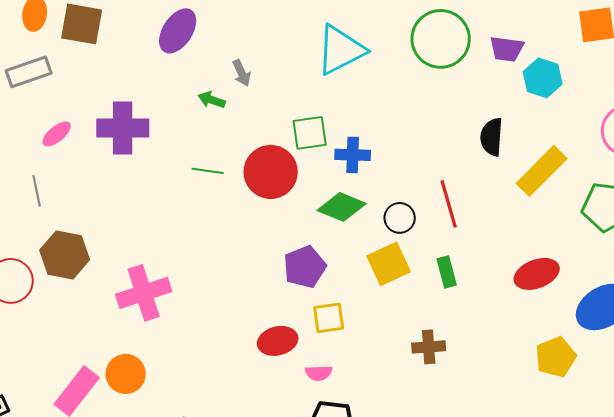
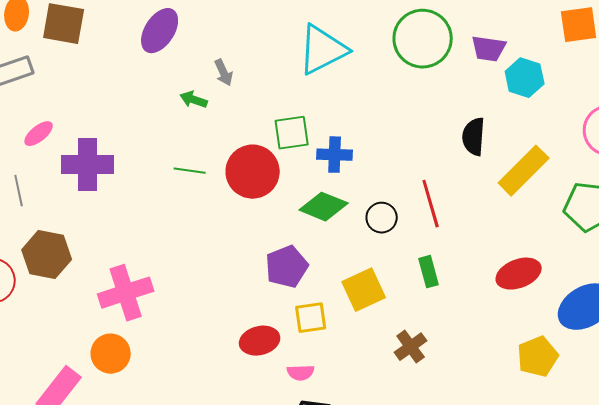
purple cross: (123, 128) -> (88, 165), moved
yellow square: (389, 264) -> (364, 290), moved
brown cross: (429, 347) -> (411, 347), turned -32
orange circle: (126, 374) -> (111, 354), moved

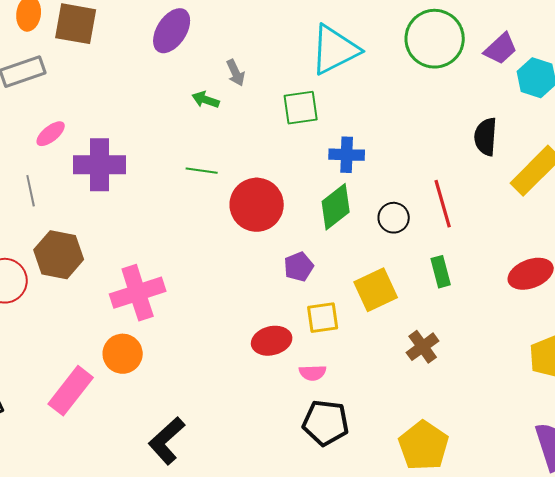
purple trapezoid: (489, 49) -> (501, 49), turned -51
green square: (292, 133) -> (301, 108), moved
red circle: (253, 172) -> (257, 205), moved
green diamond: (324, 207) -> (336, 207), turned -60
purple pentagon: (287, 267) -> (299, 267), size x0.7

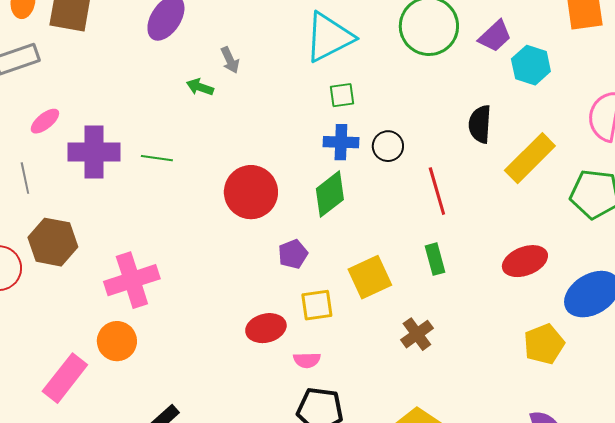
green square: (301, 108) -> (342, 95), moved, size x0.7
green line: (202, 171) -> (157, 158), moved
black circle: (394, 218) -> (388, 146), moved

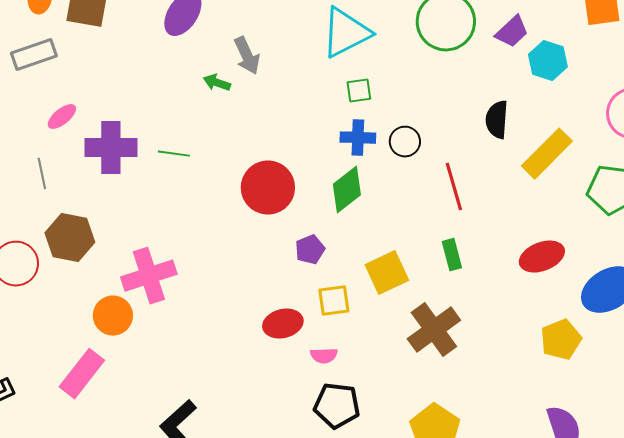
gray arrow: (230, 60) -> (247, 56), size x1.4
brown cross: (417, 334) -> (434, 330), size x1.6
orange circle: (117, 341) -> (113, 316), moved

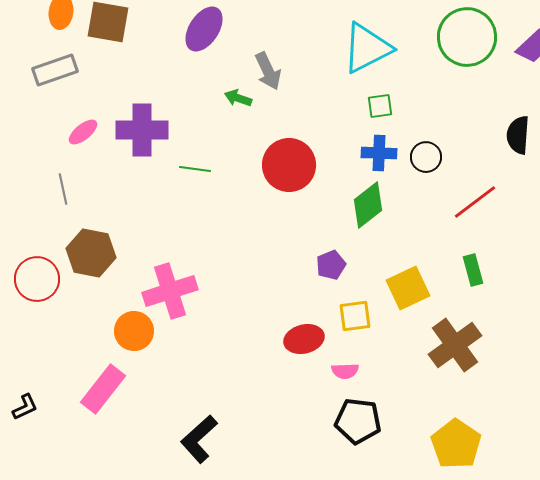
purple cross: (111, 148) -> (142, 130), moved
red line: (454, 187) -> (475, 202), turned 69
red circle: (268, 188) -> (289, 165), moved

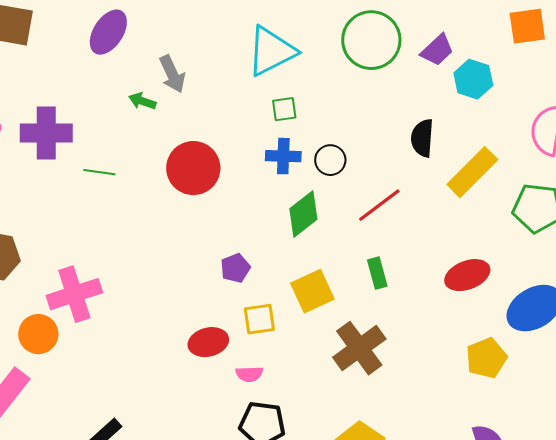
green diamond: (368, 205) -> (303, 214), moved

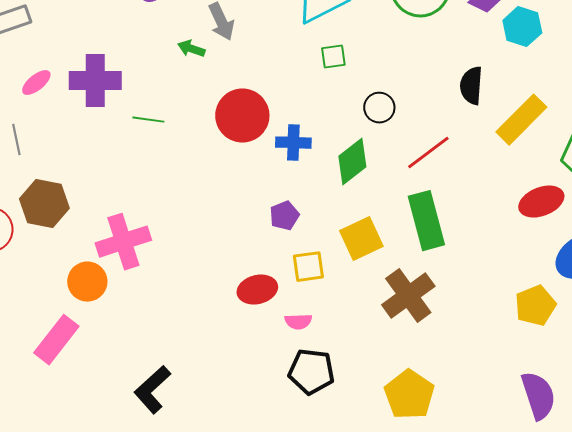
blue cross: (283, 156) -> (293, 143), moved
green rectangle: (377, 273) -> (426, 221), size x1.8
red ellipse: (467, 275) -> (541, 202), moved

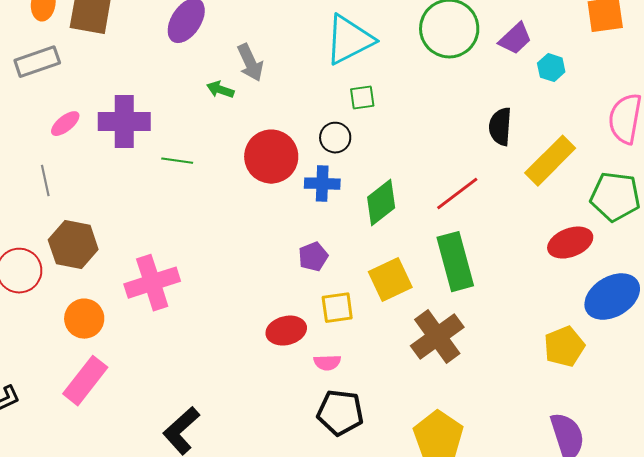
cyan hexagon: (522, 27) -> (551, 68), size x0.7
black circle: (379, 108) -> (335, 138), moved
orange circle: (87, 282) -> (84, 319), moved

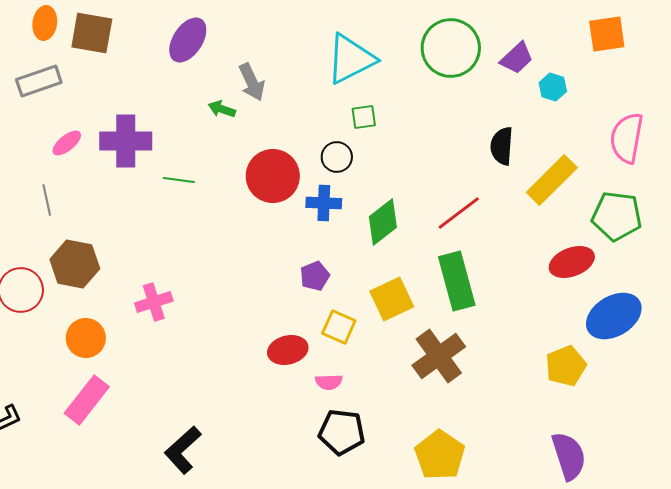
pink cross: (152, 283) -> (154, 302), size x0.7
yellow square: (337, 308) -> (339, 327), turned 32

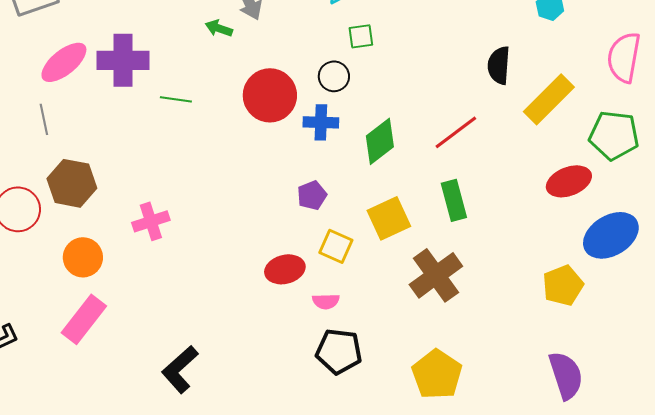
pink ellipse: (67, 143) -> (64, 62), size x1.6
green rectangle: (457, 281) -> (454, 200), size x0.7

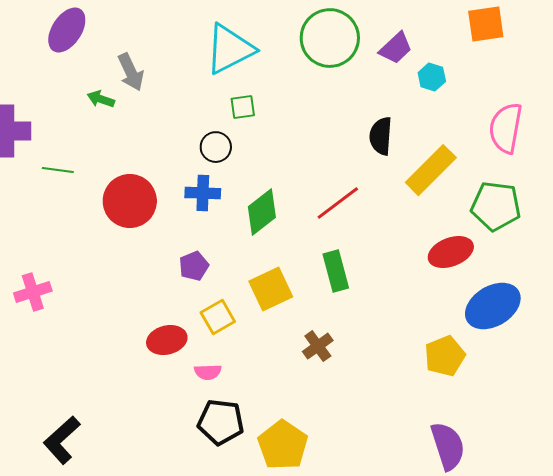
red circle: (270, 95) -> (130, 201), moved
yellow square: (336, 246) -> (218, 317), turned 36
brown cross: (436, 275) -> (318, 346), size x0.6
yellow pentagon: (437, 374) -> (283, 445), moved

